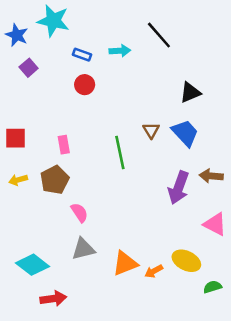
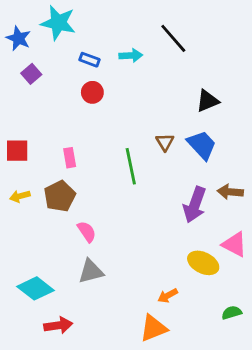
yellow ellipse: (186, 261) -> (203, 263), moved
orange triangle: (125, 263) -> (153, 328), moved

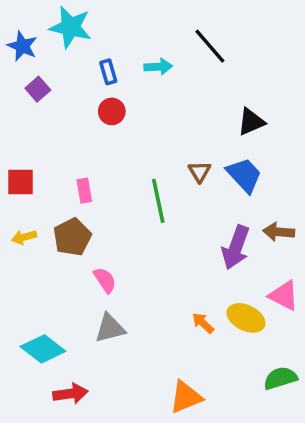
blue rectangle: (90, 60) -> (108, 72), turned 54
orange arrow: (168, 296) -> (203, 323), moved, turned 72
green semicircle: (232, 313) -> (280, 378), size x1.4

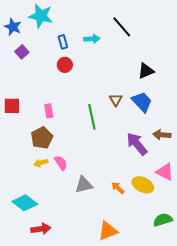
yellow arrow: (24, 237) -> (41, 163), moved
purple arrow: (236, 247) -> (137, 144), turned 120
gray triangle: (110, 328) -> (84, 185), moved

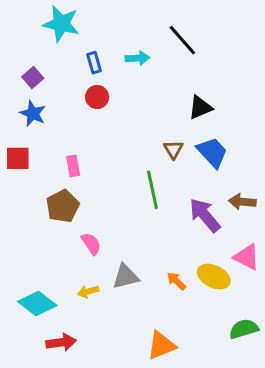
blue star: (13, 27) -> (33, 113), moved
black triangle: (146, 71) -> (200, 107), moved
green line: (92, 117) -> (152, 190), moved
yellow arrow: (41, 163) -> (88, 291), moved

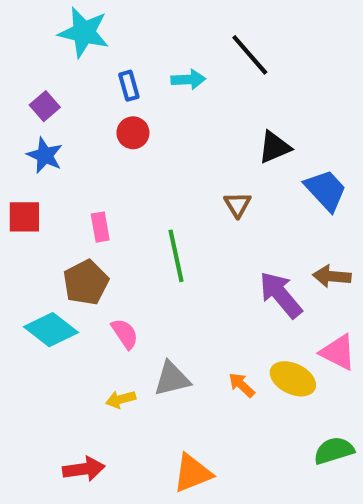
blue trapezoid: (212, 152) -> (326, 190), moved
green line: (152, 190) -> (176, 256), moved
cyan diamond: (37, 303) -> (51, 330), moved
orange triangle: (161, 345) -> (192, 473), moved

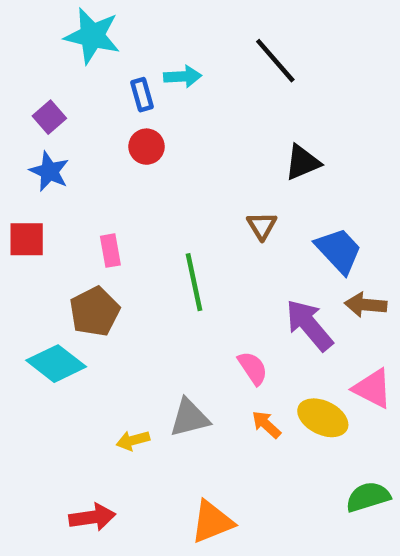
cyan arrow: (188, 79) -> (183, 77), moved
blue trapezoid: (326, 190) -> (339, 251), moved
pink semicircle: (125, 334) -> (253, 368), moved

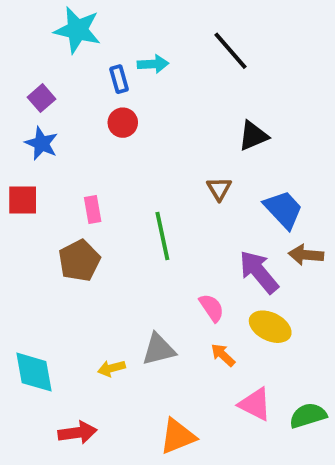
cyan diamond: (56, 364) -> (34, 372), moved, turned 42
pink triangle: (373, 388) -> (255, 404), moved
yellow ellipse: (323, 418) -> (270, 327), moved

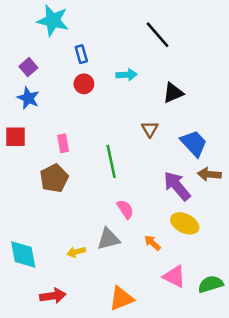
cyan arrow: (153, 64) -> (127, 75), moved
pink semicircle: (212, 308) -> (125, 209), moved

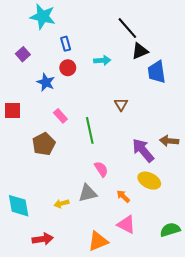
black triangle: (173, 93) -> (140, 51), moved
blue star: (28, 98) -> (46, 82), moved
pink rectangle: (63, 143) -> (60, 116), moved, turned -32
blue trapezoid: (194, 143) -> (157, 72), moved, turned -145
pink triangle: (174, 276) -> (126, 224), moved

